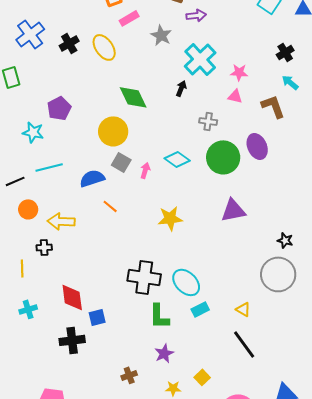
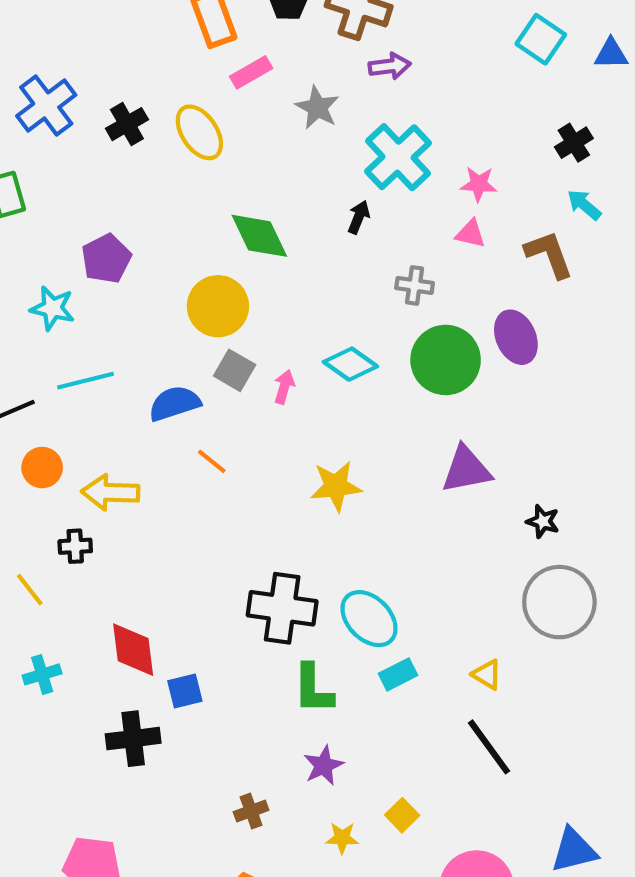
black star: (285, 240) -> (543, 521), moved
yellow line: (22, 268) -> (30, 590), turned -36

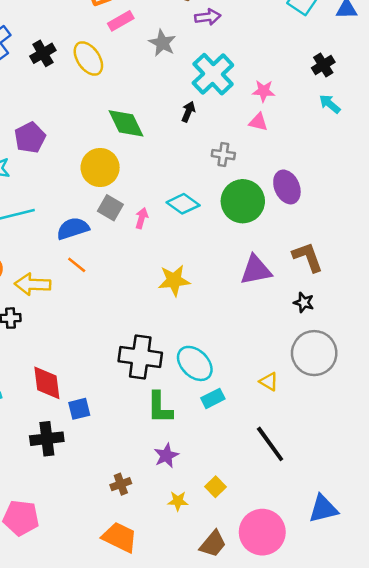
brown L-shape: (549, 254) -> (308, 257), moved
orange line: (212, 461) -> (77, 265), moved
yellow triangle: (487, 674) -> (269, 382), moved

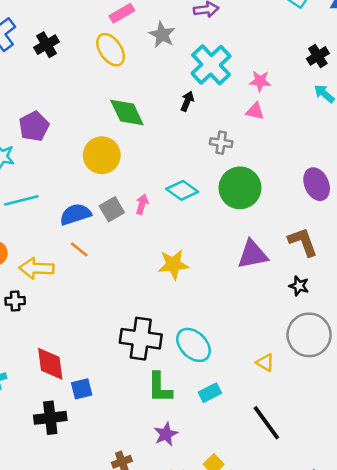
yellow ellipse: (88, 59) -> (111, 50), moved
purple ellipse: (287, 187) -> (317, 184), moved
gray square: (110, 208) -> (112, 209), moved, turned 30
cyan rectangle: (213, 398) -> (210, 393), moved

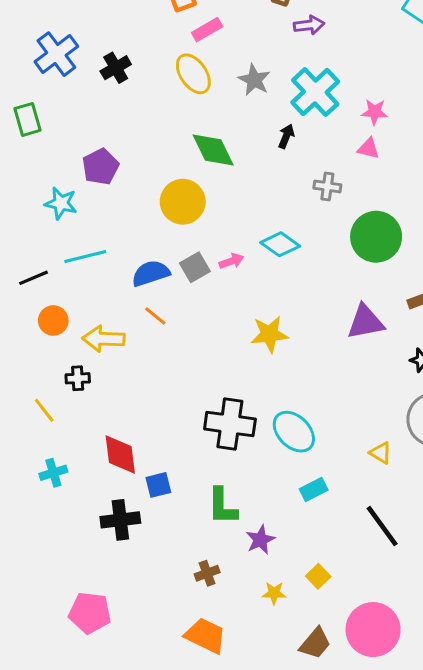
gray star: (162, 35) -> (254, 80), moved
green circle: (240, 188) -> (376, 237), moved
pink arrow: (142, 204) -> (231, 261), turned 54
green L-shape: (160, 388) -> (222, 506), moved

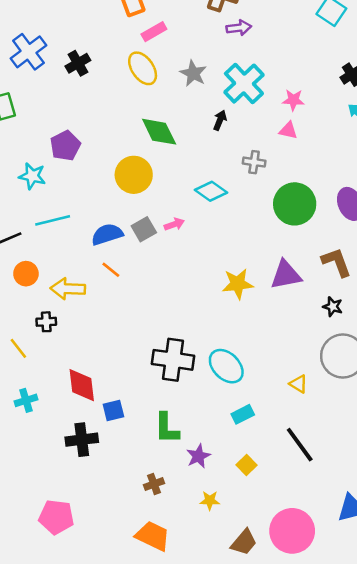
cyan diamond: (280, 244) -> (211, 191), moved
yellow star: (269, 334) -> (238, 284), moved
yellow square: (318, 576) -> (246, 465), moved

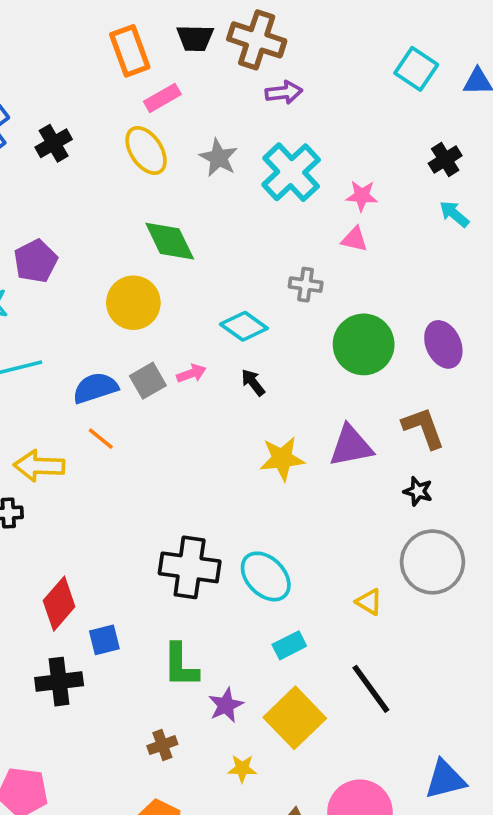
black arrow: (220, 120) -> (253, 382), moved, turned -60
red diamond: (82, 385) -> (59, 604), turned 48
yellow square: (246, 465) -> (295, 718), size x2.0

